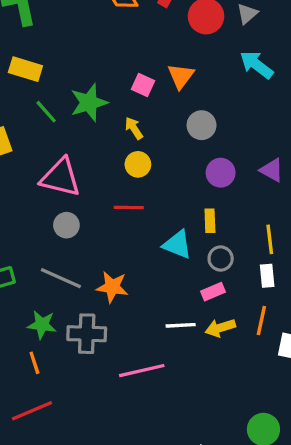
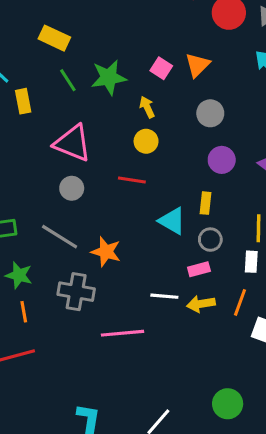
green star: (42, 325) -> (19, 275), moved

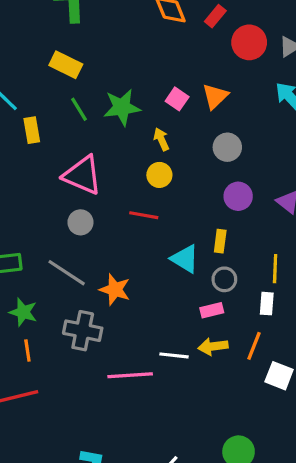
white line: (164, 296) -> (174, 355), moved

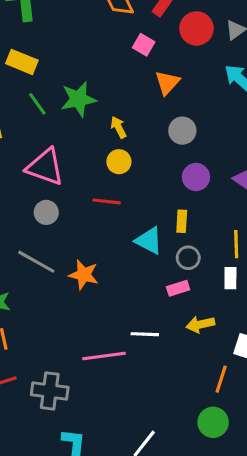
pink square: (177, 99) -> (144, 45), moved
gray cross: (83, 331) -> (50, 391), moved
yellow arrow: (213, 346) -> (200, 324), moved
orange line: (254, 346) -> (221, 379), moved

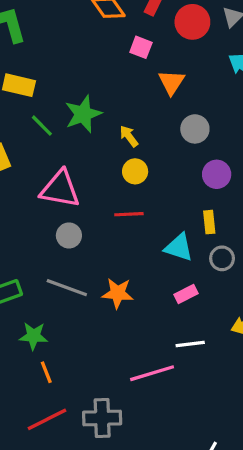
pink rectangle: (178, 288) -> (186, 294), moved

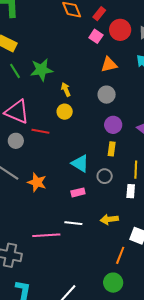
pink square: (141, 47) -> (96, 36), moved
orange triangle: (171, 82) -> (109, 65), moved, turned 30
red line: (129, 214) -> (40, 131), moved
yellow rectangle: (209, 222) -> (112, 149), moved

